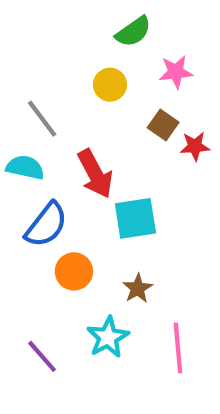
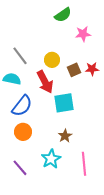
yellow circle: (110, 85) -> (52, 60), moved
brown square: (163, 125) -> (74, 70), moved, turned 32
orange circle: (74, 271) -> (23, 132), moved

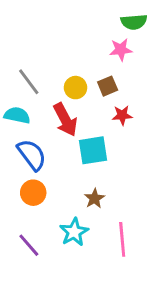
green semicircle: (63, 15) -> (134, 22), moved, turned 30
red star: (92, 69) -> (122, 115), moved
brown square: (74, 70) -> (108, 86), moved
blue semicircle: (22, 106) -> (32, 155), turned -75

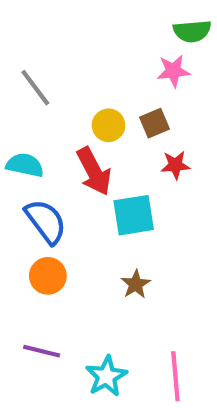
gray line: (29, 82) -> (35, 88), moved
cyan star: (74, 232) -> (106, 376), moved
pink line: (122, 239) -> (175, 376), moved
purple line: (29, 245) -> (42, 351), turned -35

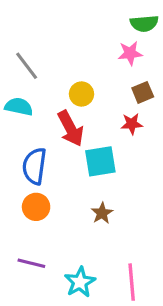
brown square: (155, 123) -> (143, 92), moved
cyan semicircle: (25, 165) -> (19, 107), moved
blue semicircle: (46, 221) -> (34, 166), turned -135

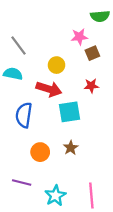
pink star: (130, 53) -> (79, 37), moved
brown square: (143, 92) -> (92, 53), moved
red arrow: (71, 128) -> (49, 89), turned -45
orange circle: (36, 207) -> (40, 152), moved

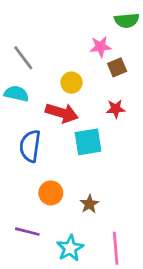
brown star: (71, 148) -> (89, 204), moved

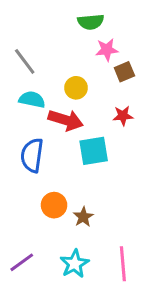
green semicircle: (127, 20) -> (91, 22), moved
cyan semicircle: (16, 94) -> (32, 100), moved
brown star: (89, 204) -> (83, 217), moved
purple line: (27, 232) -> (22, 262), moved, turned -50

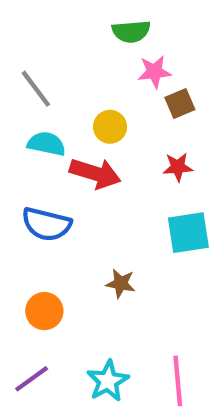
cyan square: (94, 151) -> (188, 233), moved
blue semicircle: (32, 155) -> (46, 224), turned -84
orange circle: (54, 205) -> (44, 311), moved
brown star: (83, 217) -> (121, 284), moved, turned -30

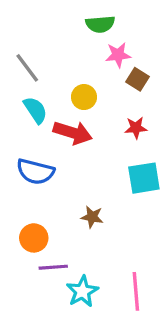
brown square: (180, 103) -> (137, 79), turned -35
cyan semicircle: (46, 144) -> (35, 110), turned 44
purple line: (32, 379) -> (53, 267), moved, turned 32

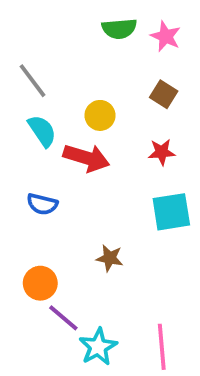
pink star: (118, 55) -> (166, 36), moved, turned 30
blue semicircle: (35, 172) -> (42, 204), size x0.7
purple line: (53, 267) -> (63, 318), turned 44

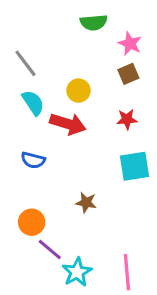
pink star: (166, 36) -> (130, 44), moved
brown square: (164, 94) -> (128, 74), turned 35

